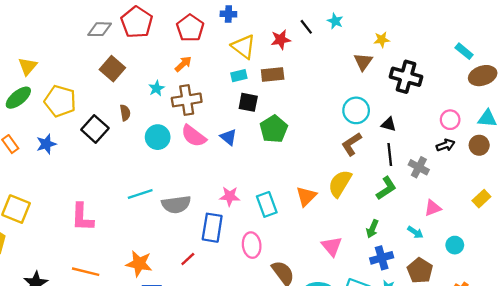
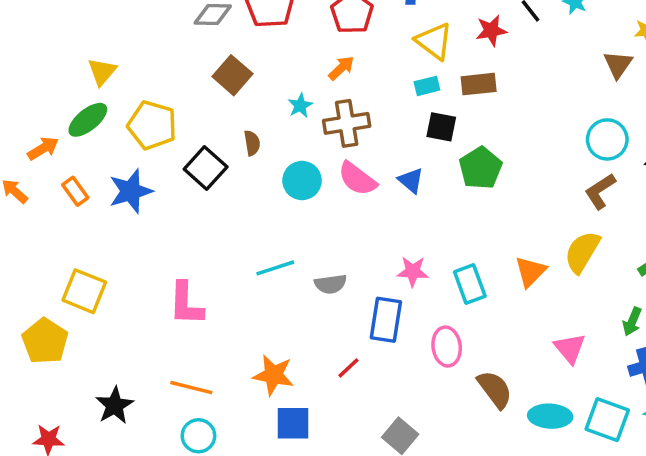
blue star: (46, 144) -> (131, 191), size x1.4
gray semicircle: (176, 204) -> (331, 284), size x0.7

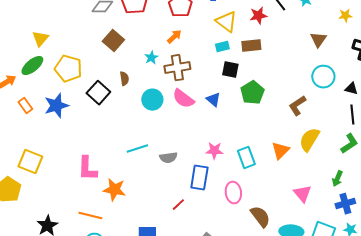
brown triangle: (618, 64) -> (318, 40), moved
brown L-shape: (600, 191) -> (297, 106), moved
orange star: (273, 375) -> (114, 190), moved

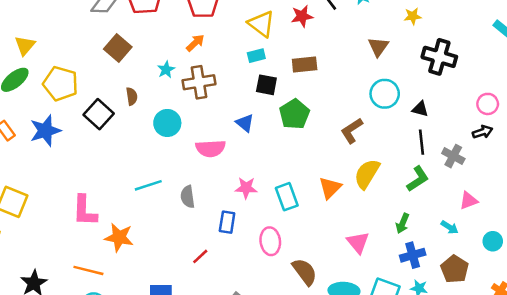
brown rectangle: (251, 46) -> (305, 65), moved
pink semicircle: (183, 99) -> (211, 148), moved, turned -40
gray semicircle: (168, 158) -> (188, 197), turned 90
blue rectangle: (199, 178) -> (227, 222), size x0.7

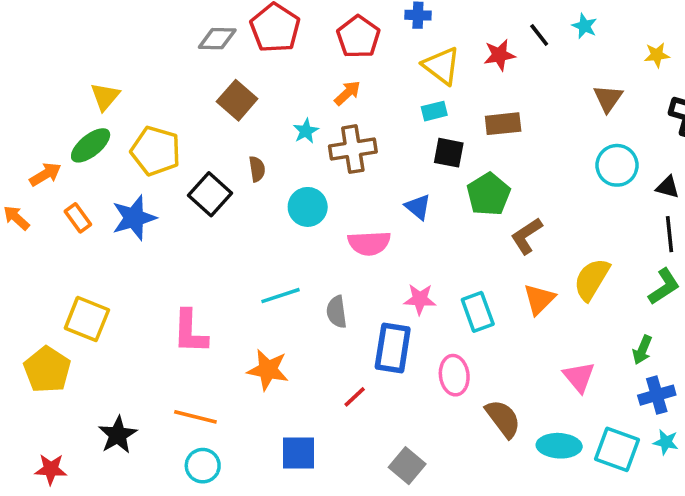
brown L-shape: (352, 131) -> (527, 236), moved
blue rectangle: (227, 222) -> (393, 348), size x1.5
orange star: (119, 237) -> (268, 370), moved

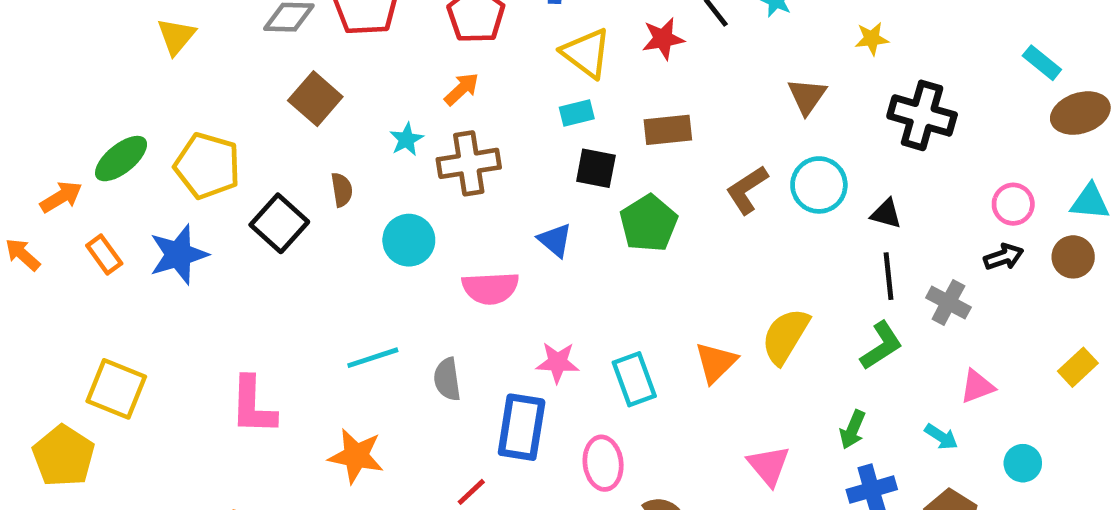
yellow triangle: (105, 97) -> (176, 36), moved
brown L-shape: (527, 236) -> (747, 190), moved

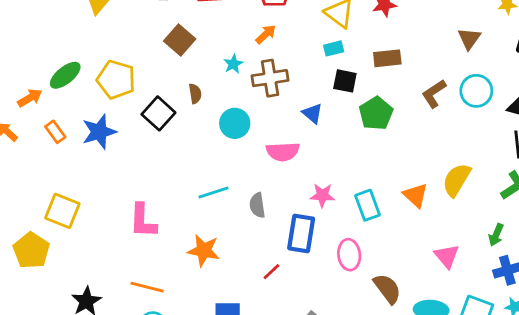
blue triangle: (555, 240) -> (312, 113), moved
orange triangle: (716, 362) -> (416, 195), turned -32

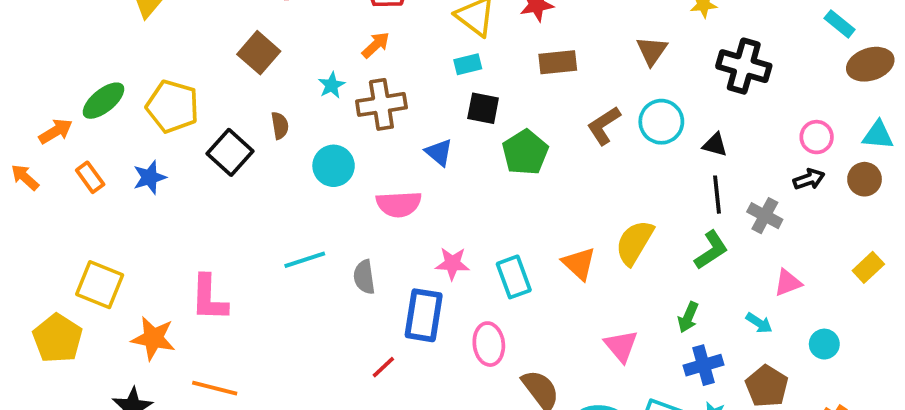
brown rectangle: (387, 58) -> (558, 62), moved
blue star: (99, 132) -> (150, 177), size x0.7
orange star: (204, 250) -> (153, 338), moved

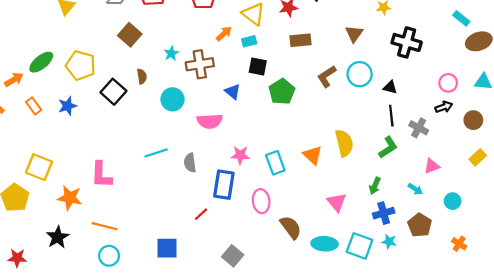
orange arrow: (376, 45) -> (224, 34), moved
brown circle: (865, 179) -> (473, 120), moved
yellow semicircle: (634, 242) -> (344, 143), turned 136

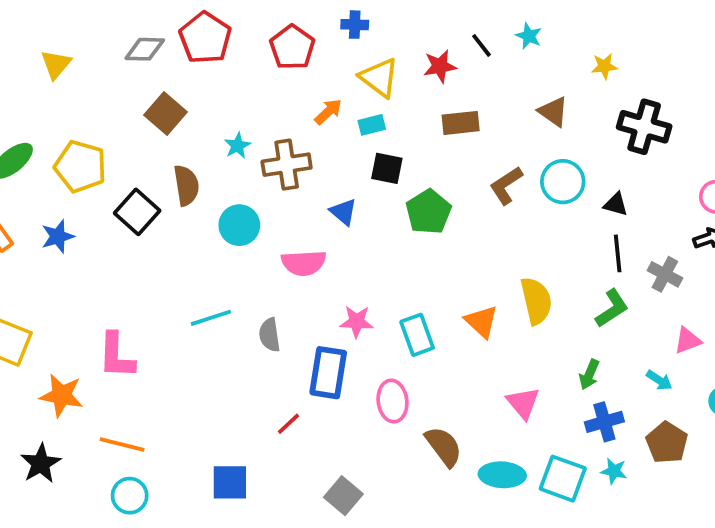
brown triangle: (354, 34) -> (553, 112), turned -30
brown semicircle: (142, 76) -> (186, 185), size x1.5

